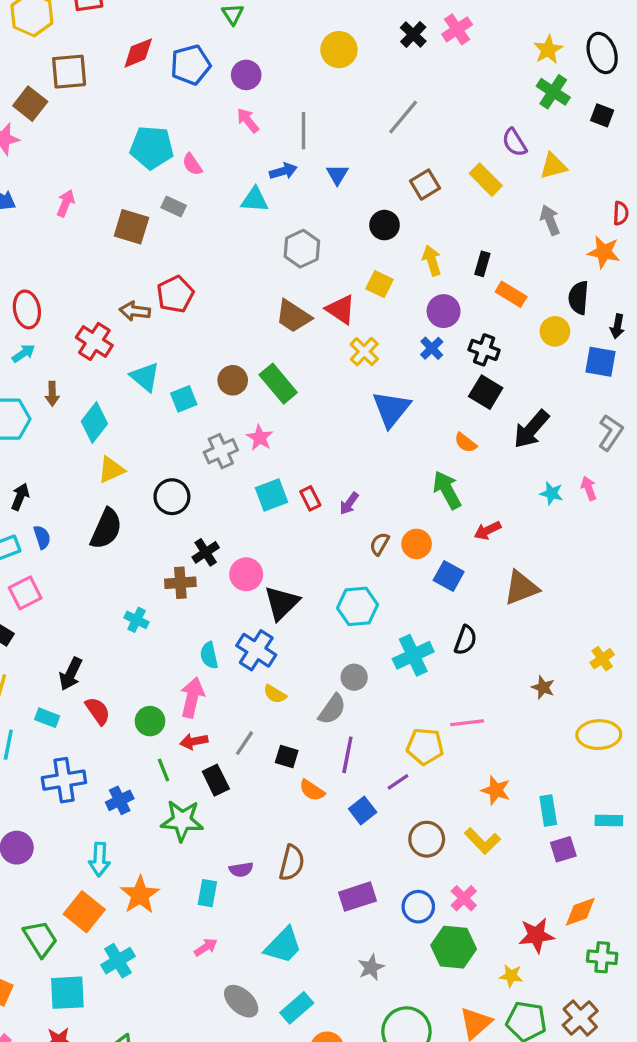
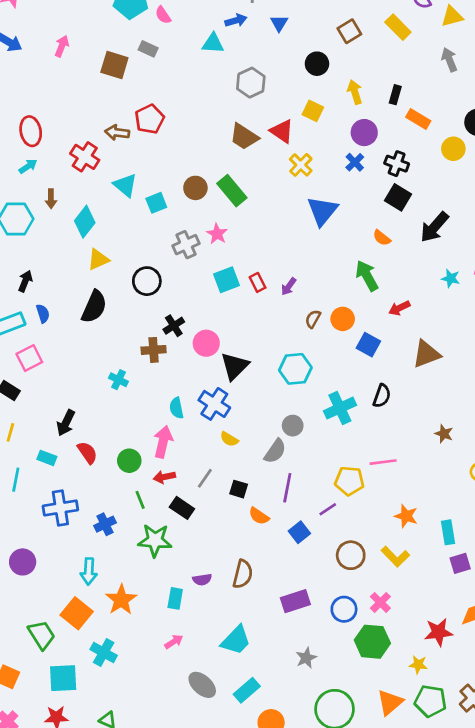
black rectangle: (216, 780) -> (182, 508), turned -30
cyan cross: (118, 961) -> (104, 652), turned -30

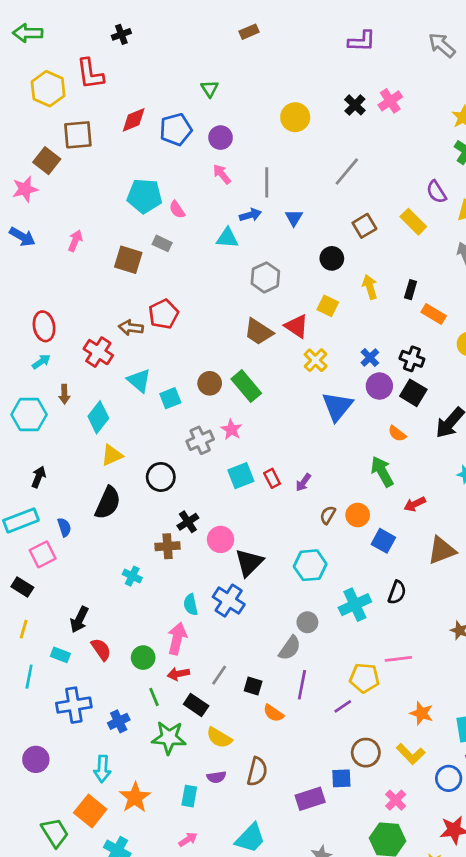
purple circle: (364, 133) -> (379, 386), moved
blue semicircle: (43, 313) -> (64, 527), moved
yellow semicircle: (229, 439) -> (219, 738), moved, size x1.4
blue square: (299, 532) -> (341, 778), moved, turned 35
blue circle: (344, 609) -> (449, 778), moved

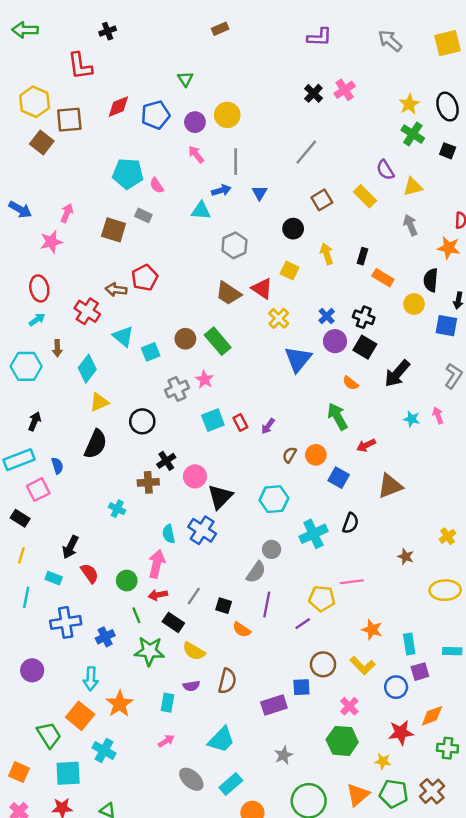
yellow hexagon: (48, 89) -> (35, 102), moved
yellow circle: (295, 117) -> (227, 115), moved
pink star: (25, 189) -> (51, 242), moved

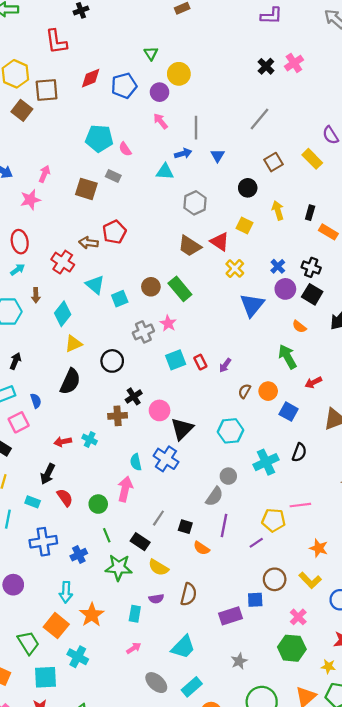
yellow circle: (227, 115) -> (179, 74), moved
red arrow: (158, 595) -> (63, 442), moved

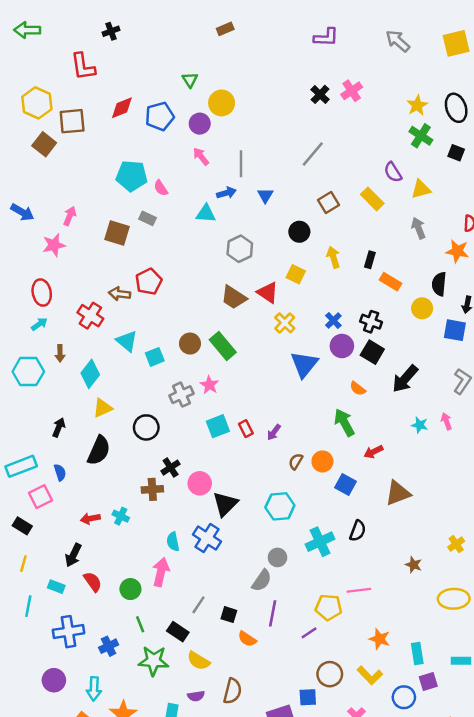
black arrow: (15, 361) -> (59, 427), moved
purple circle: (13, 585) -> (54, 680), moved

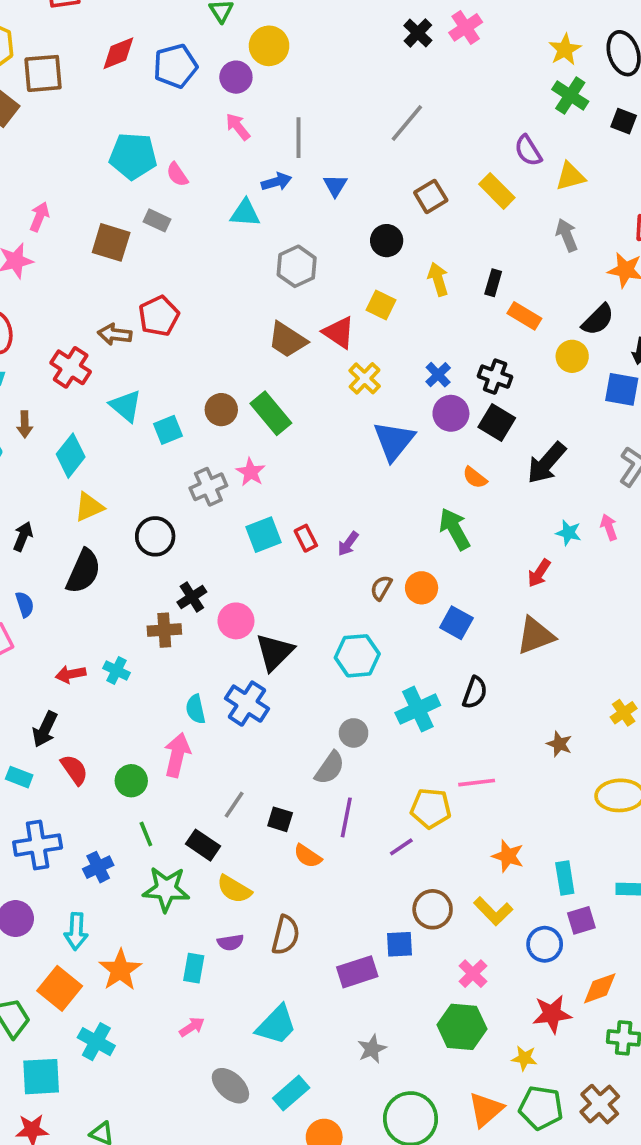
black semicircle: (439, 284) -> (598, 320), turned -140
red arrow: (373, 452) -> (539, 573), moved, turned -30

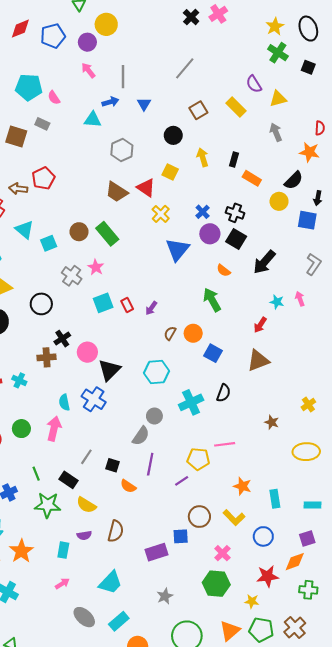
gray cross: (208, 487) -> (72, 276), turned -30
green circle: (131, 781) -> (21, 429), moved
purple square: (581, 920) -> (307, 539), moved

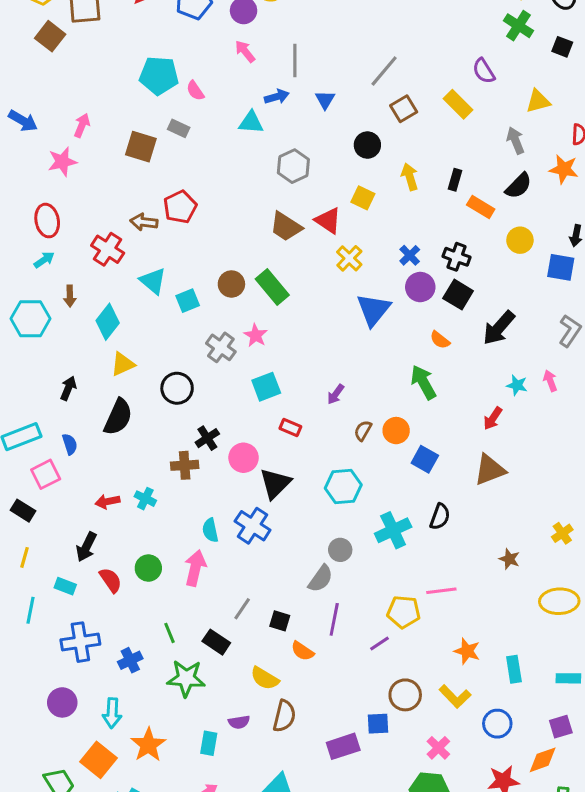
gray line: (185, 68) -> (384, 71), moved
yellow triangle: (278, 99) -> (538, 101), moved
black semicircle: (294, 180) -> (518, 186), moved
red rectangle: (127, 305) -> (290, 428), moved, turned -40
yellow semicircle: (86, 505) -> (265, 678), moved

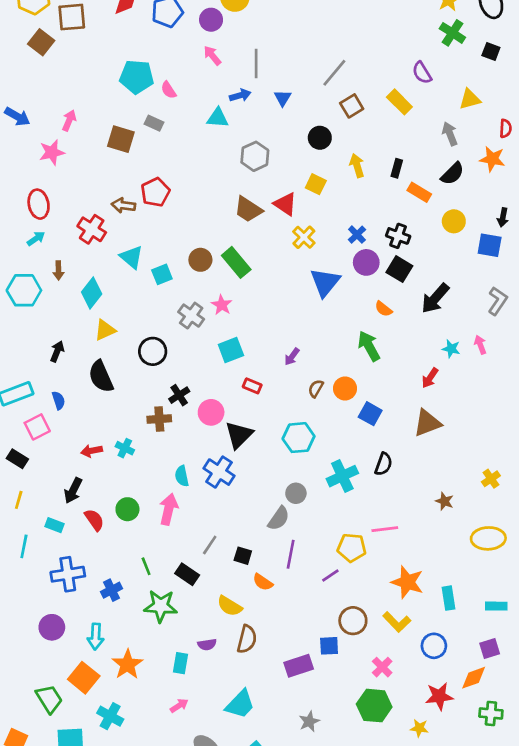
black semicircle: (118, 417) -> (101, 377), turned 132
orange star: (467, 651) -> (407, 582), size x1.4

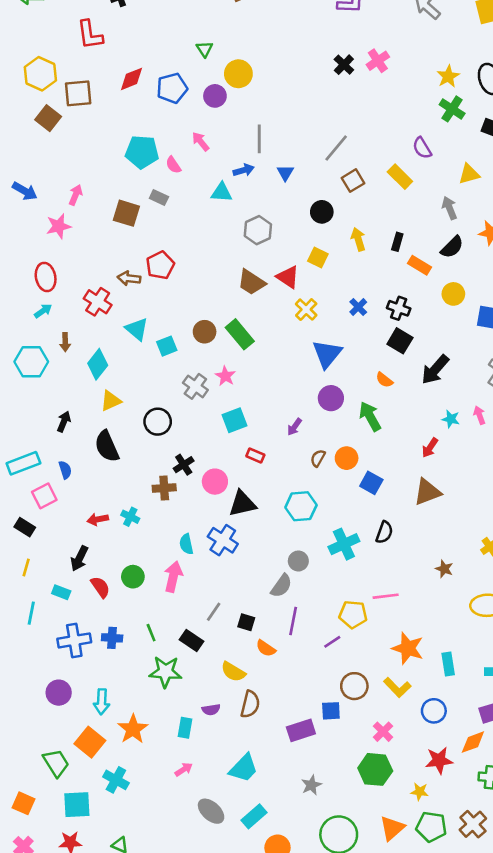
pink arrow: (212, 56) -> (201, 142), moved
purple circle: (366, 262) -> (331, 398), moved
black triangle: (239, 435) -> (242, 504), turned 32
blue cross: (112, 590) -> (112, 638), moved, turned 30

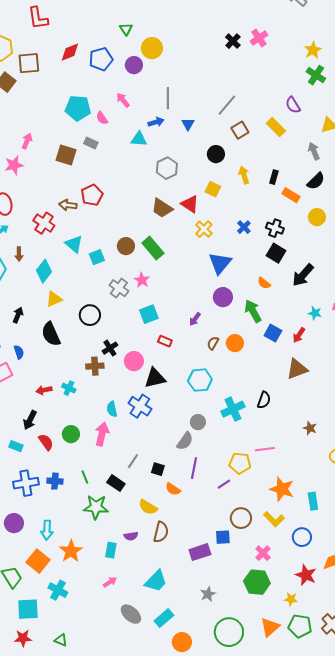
blue square: (371, 483) -> (273, 333), moved
red star: (439, 760) -> (306, 575), turned 30

